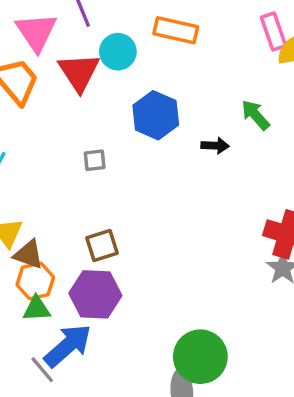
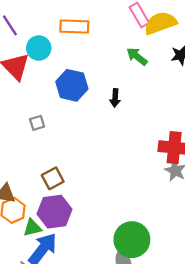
green arrow: (255, 115) -> (137, 57), moved
black arrow: (215, 146) -> (115, 98), turned 102
green triangle: (37, 309) -> (32, 228), moved

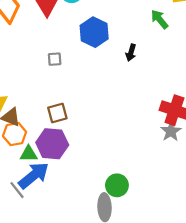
green circle: (132, 240) -> (117, 185), size x0.7

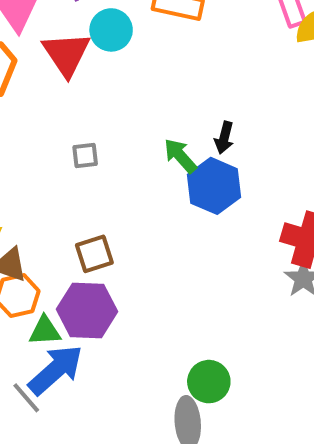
green arrow: (160, 19) -> (180, 156), moved
blue hexagon: (94, 32) -> (214, 186), moved

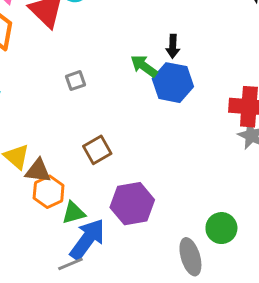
purple hexagon: (87, 310) -> (132, 204), moved
green circle: (209, 382) -> (221, 228), moved
gray line: (26, 398) -> (71, 264), turned -60

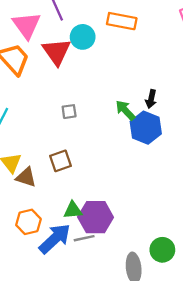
brown square: (97, 150) -> (60, 161), moved
orange hexagon: (49, 192) -> (28, 222), moved
green triangle: (74, 213) -> (73, 210), moved
gray line: (71, 264) -> (84, 238), moved

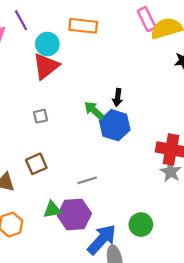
red triangle: (57, 52) -> (46, 66), moved, turned 32
gray line: (84, 238) -> (87, 180), moved
blue arrow: (55, 239) -> (102, 239), moved
green circle: (162, 250) -> (141, 225), moved

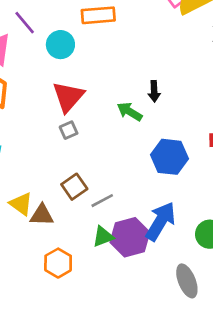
red triangle: (46, 66) -> (68, 97), moved
blue hexagon: (115, 125) -> (169, 157), moved
gray line: (87, 180) -> (102, 201), moved
blue arrow: (102, 239) -> (161, 221), moved

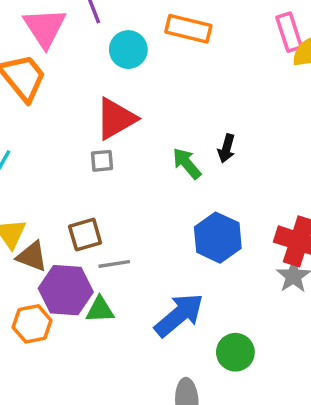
purple hexagon: (130, 237) -> (66, 290), moved

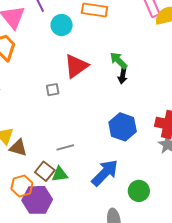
red triangle: (116, 119) -> (76, 66), moved
green arrow: (187, 163) -> (119, 60), moved
brown square: (85, 235) -> (45, 171), moved, turned -30
purple hexagon: (66, 290) -> (37, 200), moved

